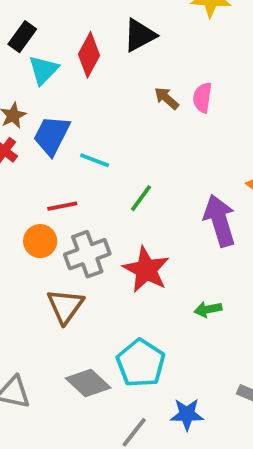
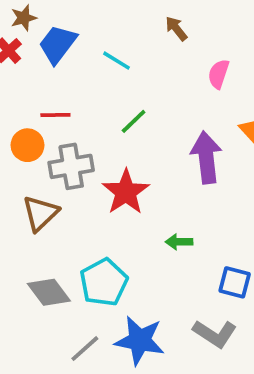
pink semicircle: (202, 98) -> (219, 74), moved
cyan line: (95, 160) -> (117, 61), moved
blue star: (187, 414) -> (140, 340), size x1.5

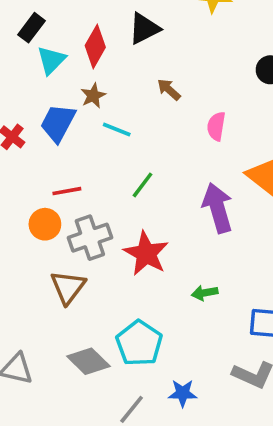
brown star: (24, 18) -> (93, 96), moved
blue star: (140, 340) -> (183, 393), size x0.6

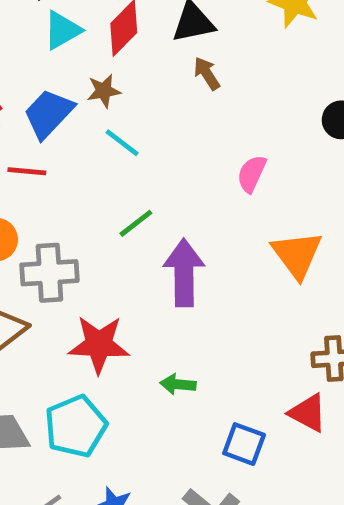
brown arrow: (169, 90) -> (207, 73), moved
red line: (67, 191) -> (27, 171), moved
purple arrow: (218, 208) -> (184, 273), moved
red star: (146, 254) -> (99, 344), moved, turned 30

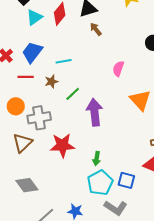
brown star: (104, 91) -> (51, 81), moved
cyan line: (122, 143) -> (64, 61), turned -42
green arrow: (178, 384) -> (97, 158), turned -80
cyan pentagon: (76, 426) -> (100, 183), moved

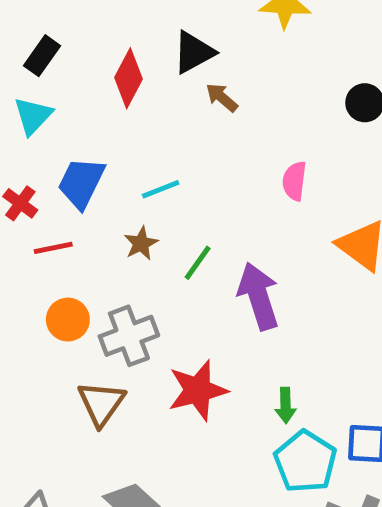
cyan triangle: (34, 17) -> (33, 116), moved
red line: (26, 77) -> (53, 248), moved

